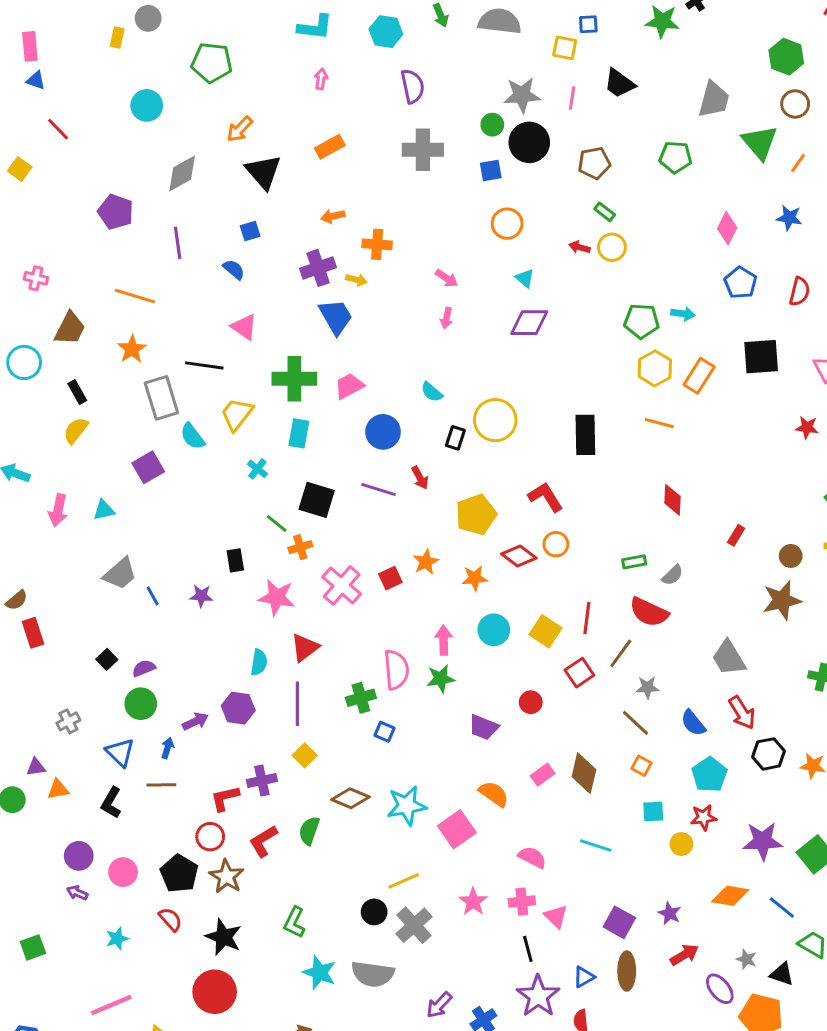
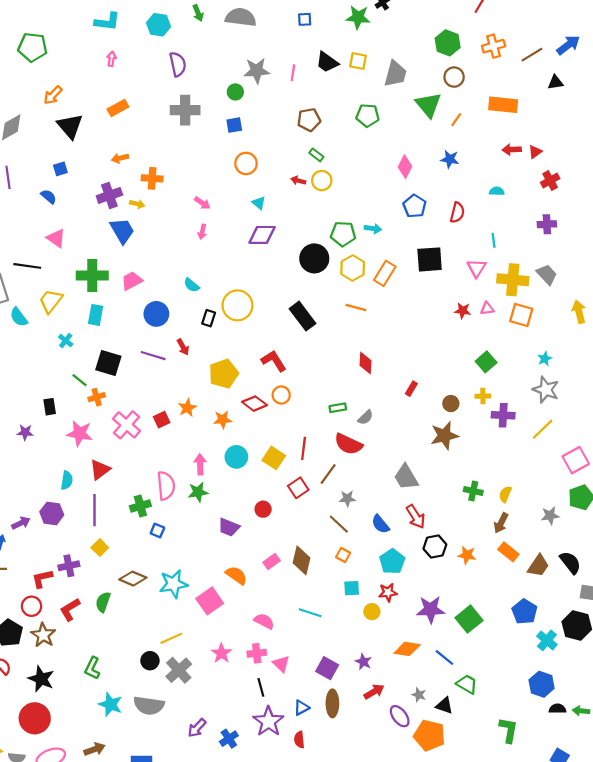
yellow square: (565, 48) -> (358, 61), moved
black circle: (529, 142) -> (314, 258), moved
black rectangle: (585, 435) -> (303, 316), turned -36

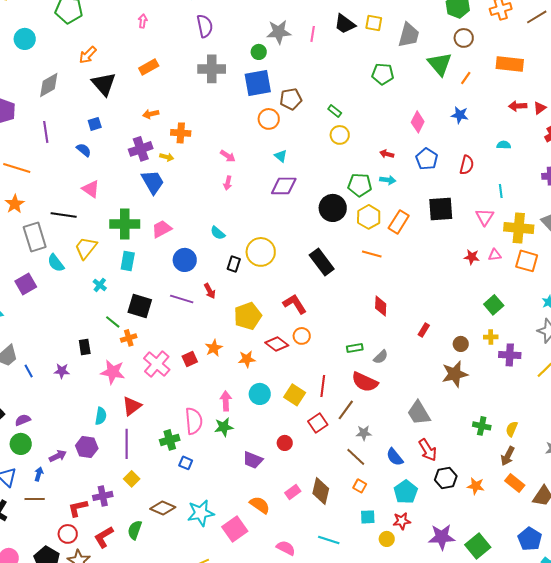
brown pentagon: (309, 120) -> (291, 99), moved
blue square: (234, 125) -> (258, 83), size x1.8
red arrow: (298, 181) -> (387, 154), moved

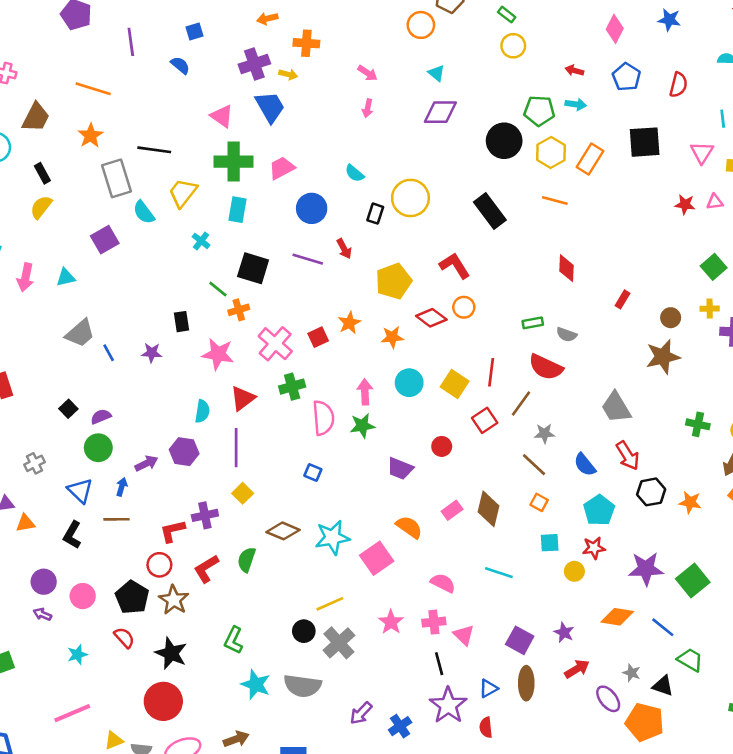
pink triangle: (91, 189) -> (222, 116), moved
gray semicircle: (381, 357) -> (567, 335), turned 63
green cross: (170, 440) -> (292, 387), moved

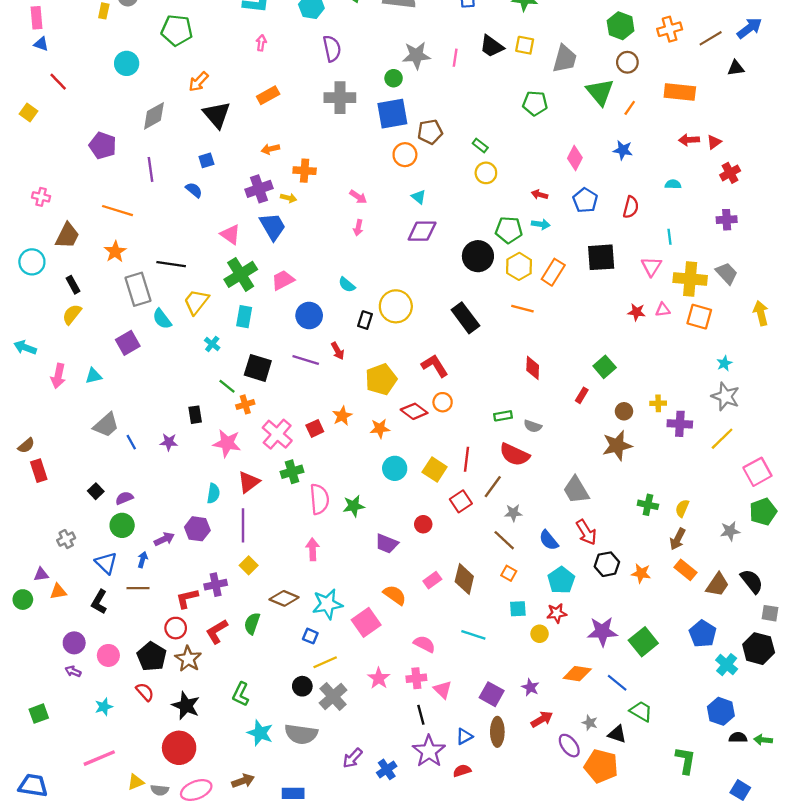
green cross: (234, 162) -> (241, 274), turned -32
green square: (714, 267) -> (605, 367), moved
pink arrow: (365, 392) -> (313, 549), moved
blue square: (313, 472) -> (310, 636), moved
red semicircle: (486, 727) -> (462, 771), turned 78

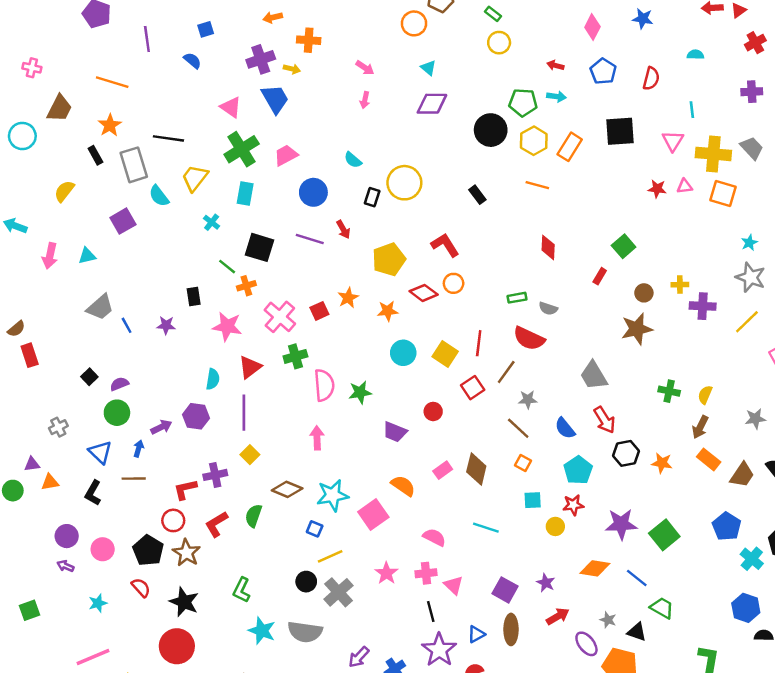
black rectangle: (73, 285) -> (95, 155), moved
black rectangle: (465, 318) -> (477, 195), size x0.6

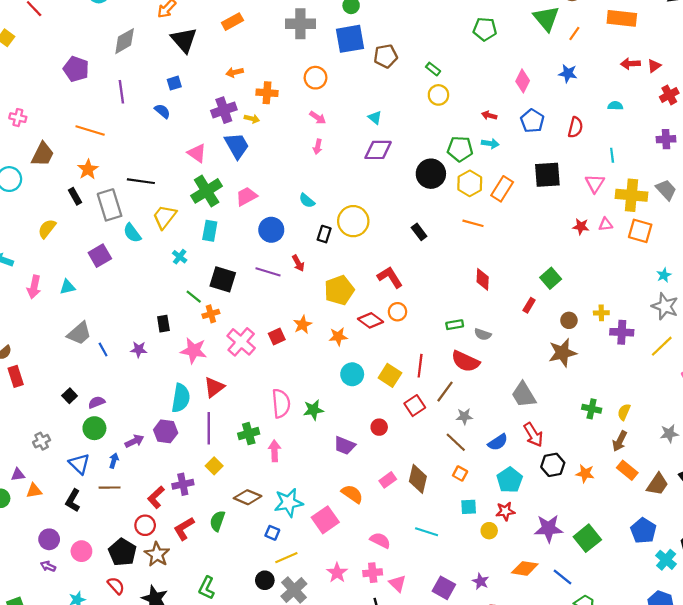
orange circle: (414, 23) -> (316, 78), moved
green cross: (295, 356) -> (249, 434), moved
cyan semicircle: (213, 379) -> (181, 398), size x1.5
blue semicircle: (565, 428) -> (498, 442), turned -84
red L-shape: (185, 489) -> (156, 497), turned -30

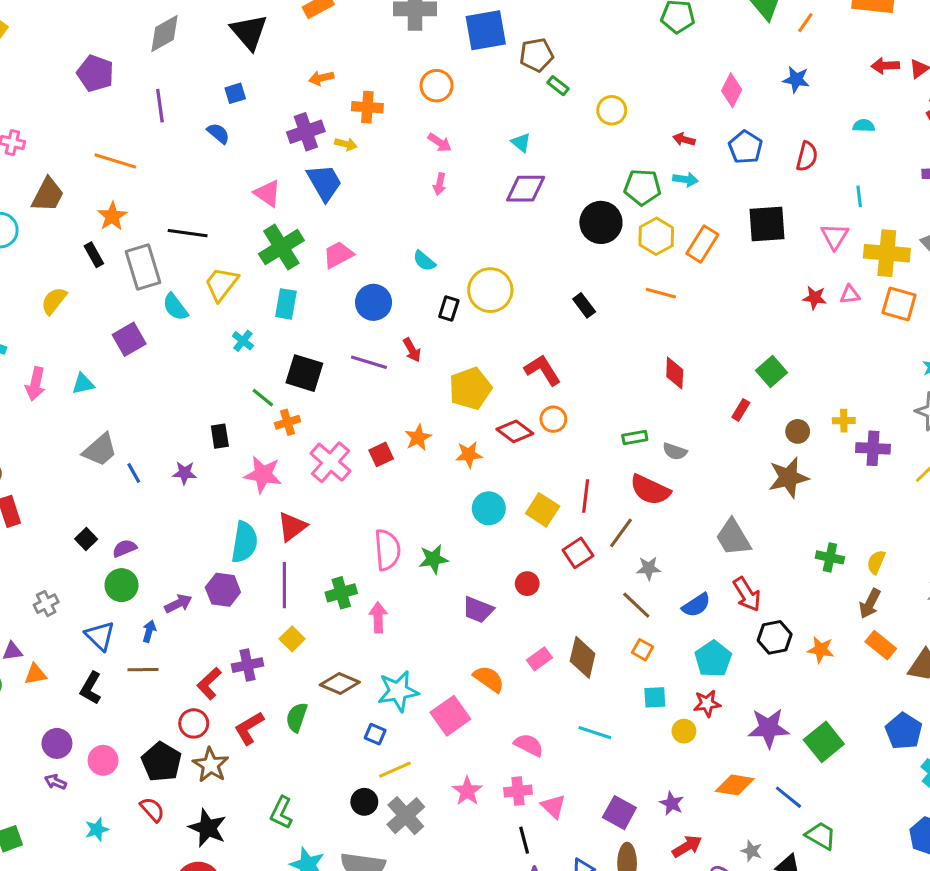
green rectangle: (433, 69) -> (558, 86), moved

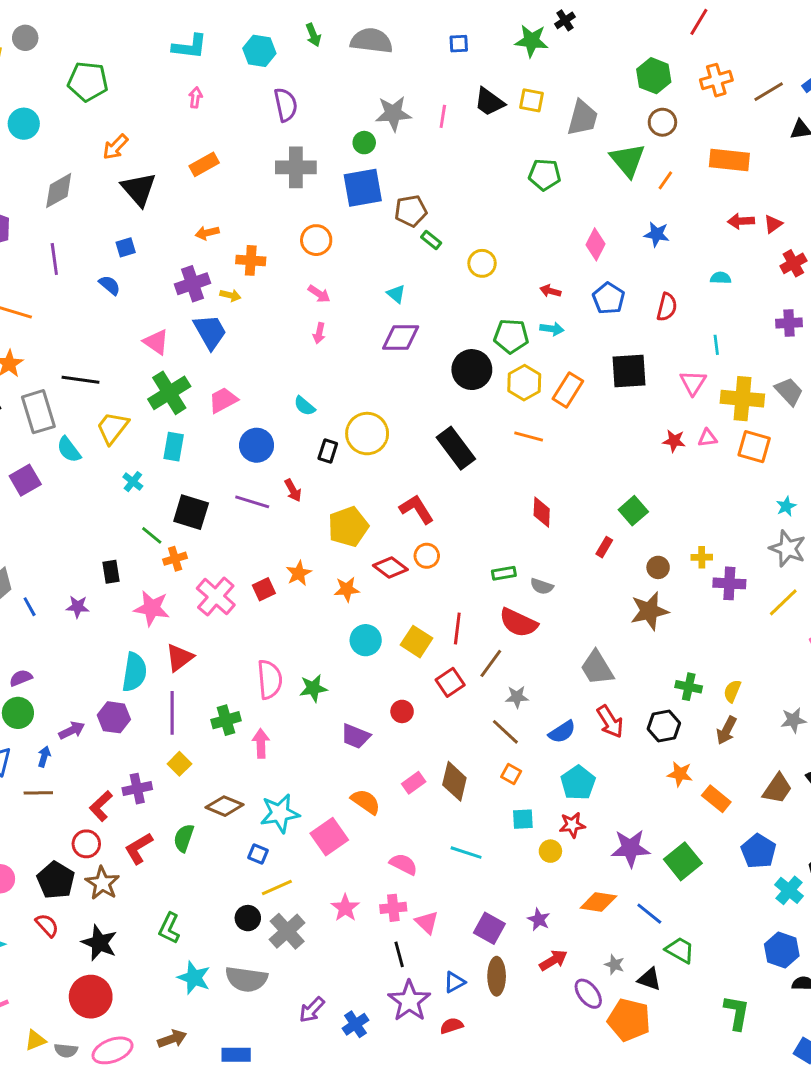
black rectangle: (584, 305) -> (456, 448), size x1.8
black hexagon: (775, 637) -> (664, 726), moved
orange rectangle: (881, 645) -> (716, 799), moved

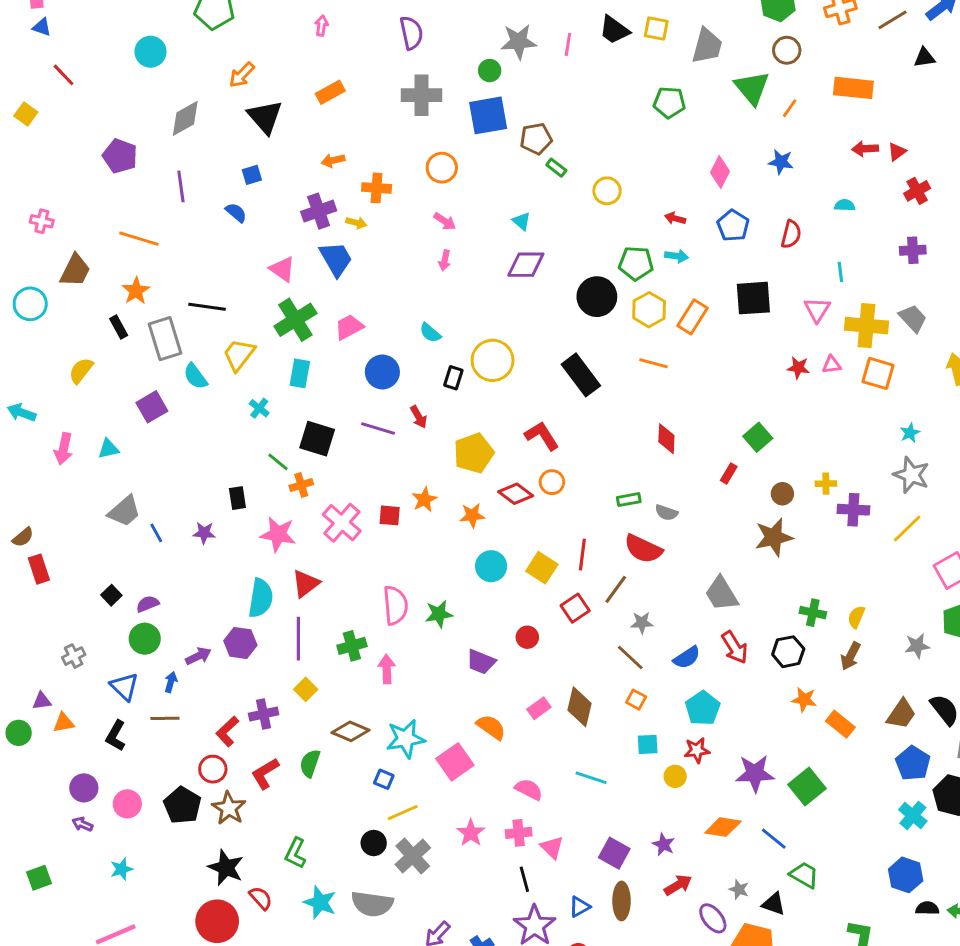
red square: (264, 589) -> (390, 515), turned 30
blue pentagon: (758, 851) -> (913, 763), moved
red semicircle: (47, 925) -> (261, 898), moved

